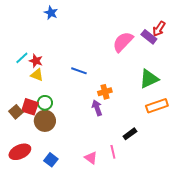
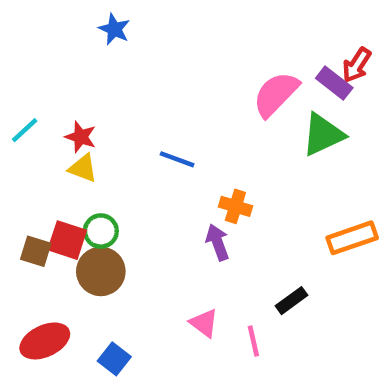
cyan line: (22, 58) -> (25, 130), moved
green triangle: (149, 79) -> (323, 135), moved
orange cross: (105, 92) -> (235, 206), turned 32
brown square: (16, 112) -> (36, 251), turned -32
pink triangle: (91, 158) -> (204, 323), moved

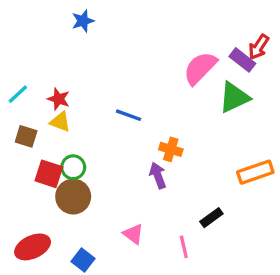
blue star: (114, 29) -> (83, 21), turned 30
brown square: (36, 251) -> (26, 136), moved
pink triangle: (204, 323) -> (133, 234), moved

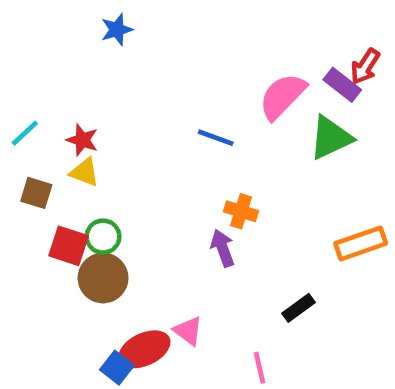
blue line: (128, 115) -> (216, 138), moved
red ellipse: (33, 247) -> (144, 349), moved
pink line: (184, 247) -> (259, 368), moved

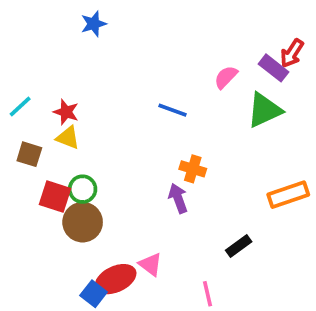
pink semicircle: (282, 96) -> (226, 77), size x0.6

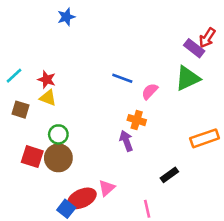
pink semicircle: (226, 77) -> (150, 91), moved
red square: (55, 196) -> (32, 157), moved
pink triangle: (151, 264) -> (107, 188), turned 42

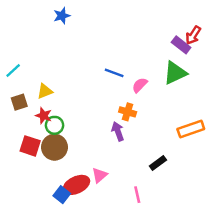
red star: (47, 80) -> (44, 116), moved
yellow triangle: (48, 98) -> (45, 91), turned -42
brown square: (21, 110) -> (19, 102), turned -35

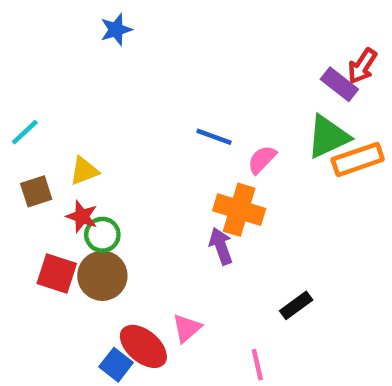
orange cross: (128, 112) -> (239, 210), size x1.5
orange rectangle: (191, 129) -> (358, 159), moved
red ellipse: (76, 185) -> (143, 346), turned 65

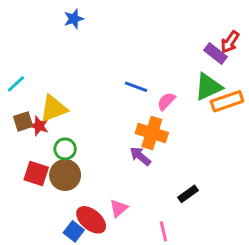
yellow triangle: (84, 171) -> (54, 108), size x1.5
red star: (82, 216) -> (39, 126), moved
purple arrow: (221, 246) -> (140, 156), turned -30

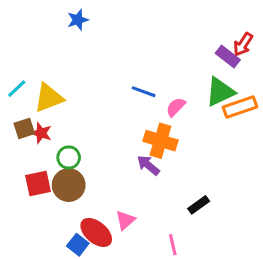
yellow triangle: (54, 108) -> (49, 98), moved
red square: (36, 174) -> (38, 184), turned -30

